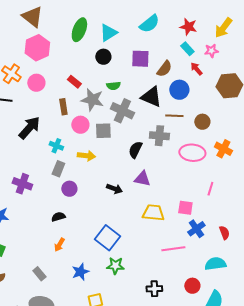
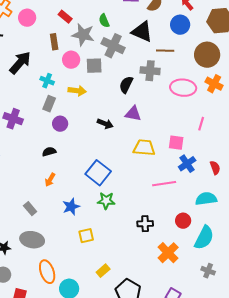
green semicircle: (113, 86) -> (104, 21), turned 72
blue circle: (179, 90) -> (180, 25), moved
brown circle: (202, 122) -> (207, 55), moved, size x1.6

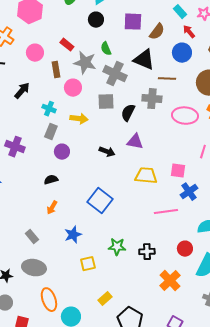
pink circle: (27, 18) -> (35, 53), moved
black arrow: (20, 63) -> (22, 91), size x0.7
gray square: (94, 66) -> (106, 102), moved
green star: (106, 201) -> (117, 247), moved

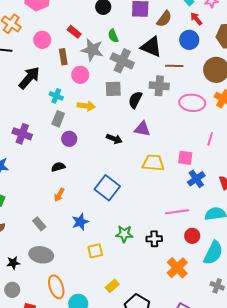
black arrow: (22, 91) -> (29, 78), size x1.4
pink line: (166, 212) -> (177, 212), moved

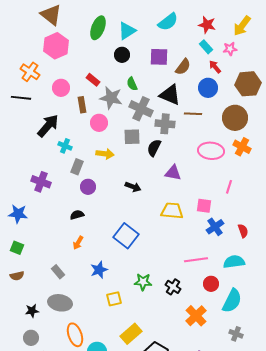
gray cross: (159, 86) -> (165, 124), moved
cyan cross: (56, 96) -> (65, 146), moved
purple triangle: (142, 129) -> (173, 173), moved
black cross: (154, 239) -> (173, 287), turned 35
yellow rectangle: (112, 286) -> (131, 334), size x1.5

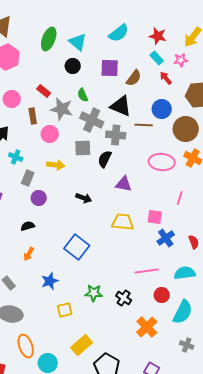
cyan triangle: (127, 31) -> (78, 42), turned -48
blue circle: (208, 88) -> (162, 109), moved

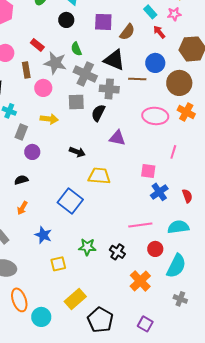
yellow trapezoid: (123, 222) -> (99, 176), moved
blue star: (50, 281) -> (43, 235), turned -30

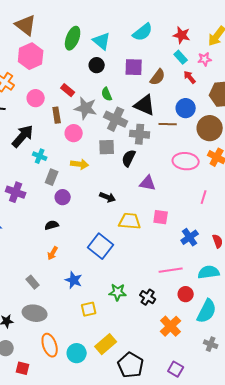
pink square: (148, 171) -> (161, 217), moved
cyan circle: (41, 317) -> (77, 353), moved

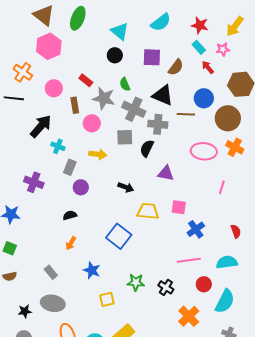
green ellipse: (73, 38) -> (78, 18), moved
blue cross: (190, 237) -> (196, 229), moved

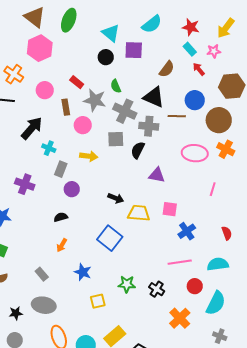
purple square: (152, 57) -> (134, 50), moved
black arrow: (126, 187) -> (116, 198), moved

